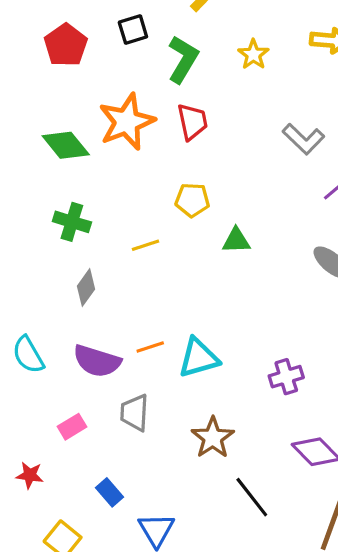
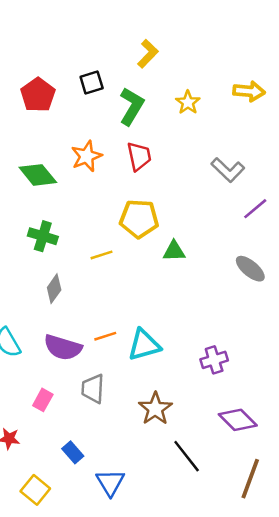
orange star: (127, 122) -> (87, 156), size x0.7
yellow pentagon: (192, 200) -> (139, 219), size x1.4
pink rectangle: (72, 427) -> (43, 400), turned -30

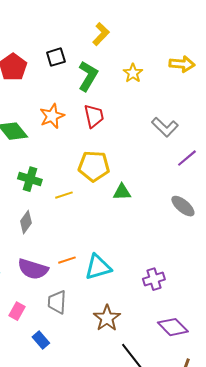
green cross: (43, 236) -> (30, 179), moved
blue rectangle: (73, 452) -> (41, 340), moved

